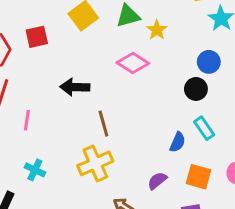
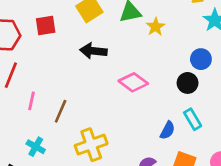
pink diamond: (133, 63) -> (133, 82), moved
black arrow: (75, 87) -> (93, 51), moved
brown line: (103, 124) -> (61, 111), moved, turned 35

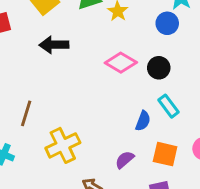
blue circle: (201, 59) -> (167, 23), moved
pink diamond: (133, 82) -> (121, 63), moved

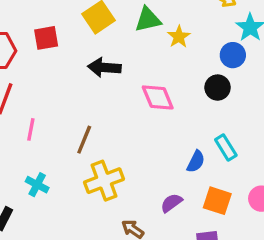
pink diamond: (121, 63) -> (158, 97), moved, turned 32
black circle: (159, 68) -> (218, 88), moved
brown line: (26, 113) -> (84, 140), moved

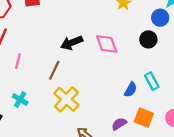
black arrow: (104, 68) -> (72, 43), moved, turned -30
yellow cross: (104, 181) -> (66, 99), turned -30
purple semicircle: (171, 203) -> (119, 124), moved

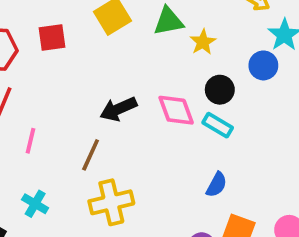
black circle: (148, 39) -> (220, 90), moved
cyan rectangle: (152, 81) -> (218, 125), moved, turned -30
yellow cross: (66, 99) -> (111, 202), turned 35

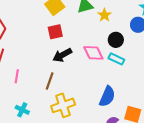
red square: (52, 37) -> (55, 32), moved
blue semicircle: (217, 185) -> (107, 96), moved, size x1.5

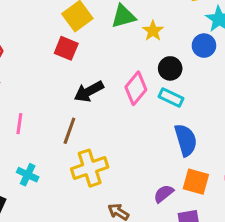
red square: (55, 32) -> (66, 48), moved, turned 35
pink diamond: (93, 53) -> (136, 88), turned 65
blue semicircle: (107, 96) -> (186, 140), moved, turned -40

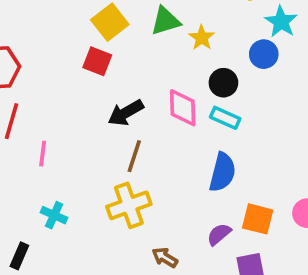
pink diamond: (136, 88) -> (183, 108), turned -40
brown line: (69, 131) -> (134, 156), moved
blue semicircle: (186, 140) -> (222, 172), moved, turned 32

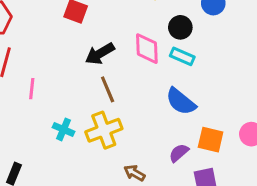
brown line: (134, 156) -> (108, 89), turned -40
blue semicircle: (222, 172) -> (181, 101), turned 116
cyan cross: (54, 215) -> (63, 129), moved

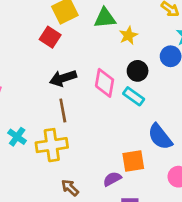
blue semicircle: (181, 101) -> (160, 137), moved
orange square: (211, 140) -> (133, 161), moved, turned -35

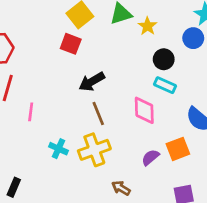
pink diamond: (105, 83) -> (144, 110), moved
purple semicircle: (112, 179) -> (150, 157), moved

